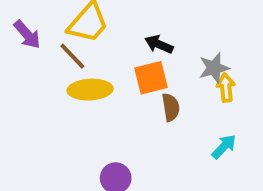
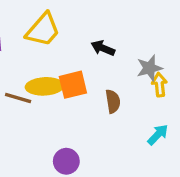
brown line: (72, 56) -> (18, 98), moved, turned -30
orange square: (151, 78) -> (73, 85), moved

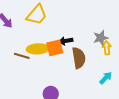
black arrow: (103, 48) -> (66, 41), moved, turned -32
brown semicircle: (113, 101) -> (79, 58), size x1.5

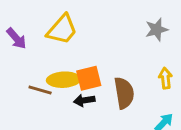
gray star: (101, 38) -> (157, 30), moved
black arrow: (66, 41) -> (84, 100), moved

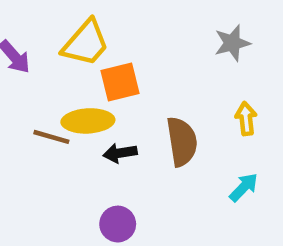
orange square: (89, 78) -> (120, 82), moved

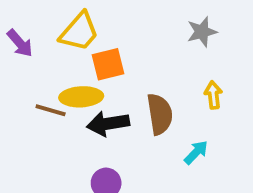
black arrow: (120, 153) -> (108, 124), size x1.5
cyan arrow: (244, 187) -> (196, 152), moved

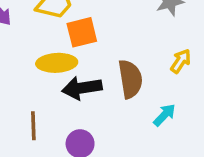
yellow arrow: (213, 95) -> (181, 61), turned 40
brown line: (51, 110) -> (33, 126), moved, turned 72

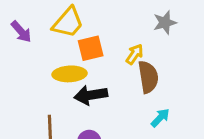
yellow arrow: (181, 61) -> (135, 54), moved
brown semicircle: (130, 79) -> (148, 77), moved

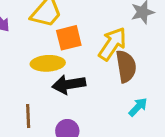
yellow arrow: (135, 54) -> (112, 44), size x1.6

